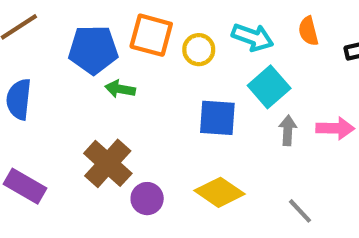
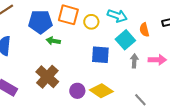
orange semicircle: (308, 31) -> (144, 30), moved
purple circle: (147, 199) -> (77, 91), moved

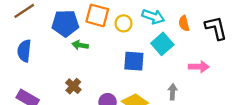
orange semicircle: (144, 30) -> (184, 23), moved
gray arrow: (134, 61) -> (173, 92), moved
brown cross: (47, 77) -> (73, 86), size x0.6

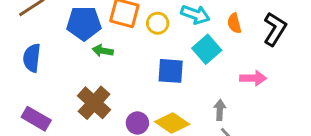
black L-shape: (216, 28) -> (275, 29), turned 45
brown cross: (73, 86) -> (94, 103), size x1.6

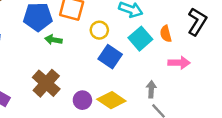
yellow circle: (158, 23) -> (99, 30), moved
orange semicircle: (234, 23) -> (166, 34), moved
blue square: (171, 71) -> (110, 57), turned 30

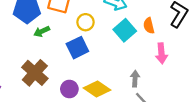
green arrow: (53, 40) -> (42, 31), turned -35
blue square: (110, 57) -> (77, 48), moved, turned 30
pink arrow: (179, 63) -> (161, 53), turned 84

